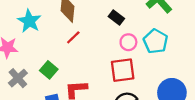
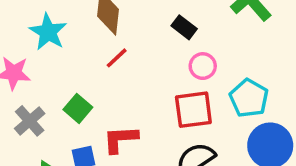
cyan pentagon: (156, 41) -> (249, 98), moved

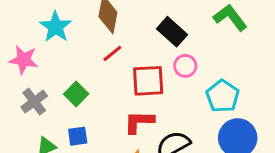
black rectangle: (184, 27) -> (172, 32), size x1.4
red square: (193, 110) -> (148, 81), moved
red L-shape: (120, 139) -> (139, 122), moved

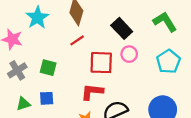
green square: (76, 94) -> (48, 68), turned -35
cyan pentagon: (223, 96) -> (168, 62), moved

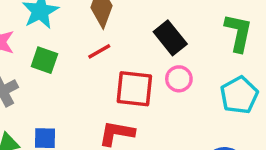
green L-shape: (165, 22) -> (238, 33), turned 40
green square: (48, 68) -> (44, 60), moved

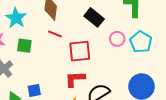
red line: (99, 51) -> (55, 34), turned 64
pink circle: (179, 79) -> (117, 39), moved

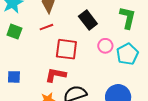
red line: (55, 34) -> (46, 27), turned -56

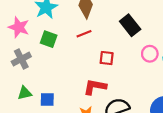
red square: (66, 49) -> (107, 58), size x0.6
blue square: (14, 77) -> (47, 99), moved

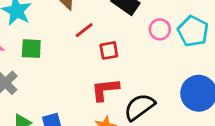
red line: (84, 34) -> (84, 30), moved

